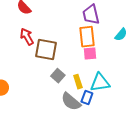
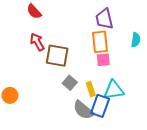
cyan semicircle: (121, 35) -> (136, 40), turned -32
blue rectangle: (87, 98) -> (100, 106), size x1.5

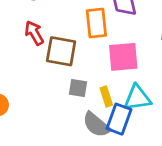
orange rectangle: (100, 42) -> (96, 23), moved
pink square: (103, 60) -> (123, 57), size x1.6
gray square: (70, 83) -> (78, 88), turned -32

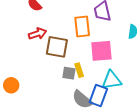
red arrow: (34, 33) -> (38, 34), turned 102
yellow rectangle: (106, 96) -> (79, 70), moved

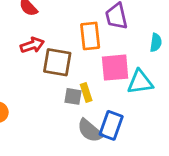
cyan triangle: (112, 80) -> (140, 82), moved

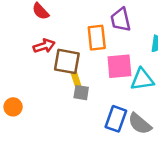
yellow rectangle: (86, 93) -> (76, 81), moved
gray semicircle: (90, 131) -> (140, 124), moved

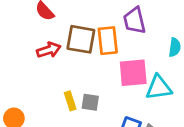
brown square: (67, 61) -> (81, 39), moved
yellow rectangle: (76, 81) -> (70, 101), moved

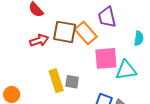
orange rectangle: (108, 41) -> (86, 33), turned -35
yellow rectangle: (70, 101) -> (56, 81), size x1.5

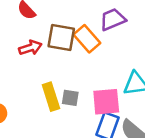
purple trapezoid: (107, 17) -> (113, 19), turned 80
pink square: (106, 58) -> (106, 102), moved

